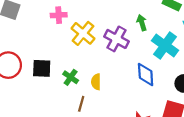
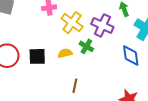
green cross: (71, 77) -> (86, 46), moved
yellow semicircle: (96, 82) -> (65, 53), moved, turned 80

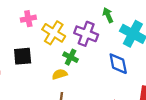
yellow semicircle: (65, 53) -> (60, 74), moved
black square: (37, 56) -> (23, 56), moved

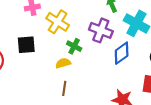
purple cross: (86, 34) -> (101, 30), moved
blue diamond: (118, 64) -> (122, 53), turned 65

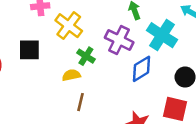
brown line: (64, 88) -> (81, 102), moved

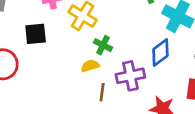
purple cross: (119, 40) -> (130, 76), moved, turned -32
black square: (29, 50) -> (36, 34), moved

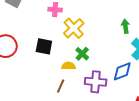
black square: (36, 34) -> (44, 46), moved
brown line: (102, 92) -> (61, 86), moved

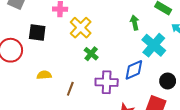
black square: (44, 46) -> (37, 32), moved
yellow semicircle: (68, 66) -> (44, 75), moved

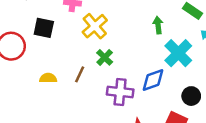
brown line: (70, 89) -> (80, 74), moved

